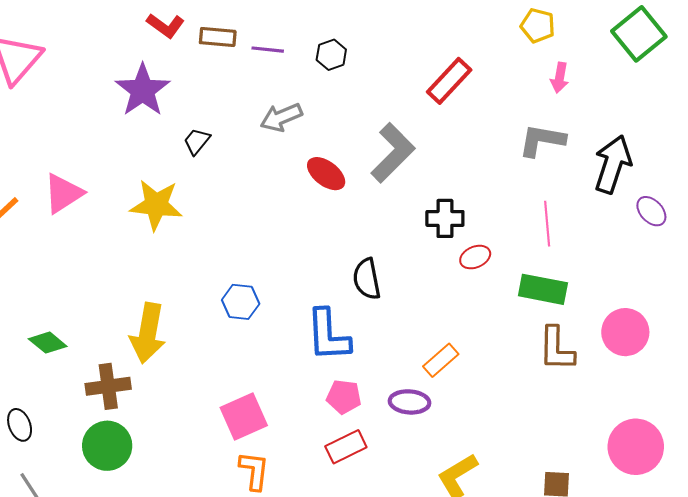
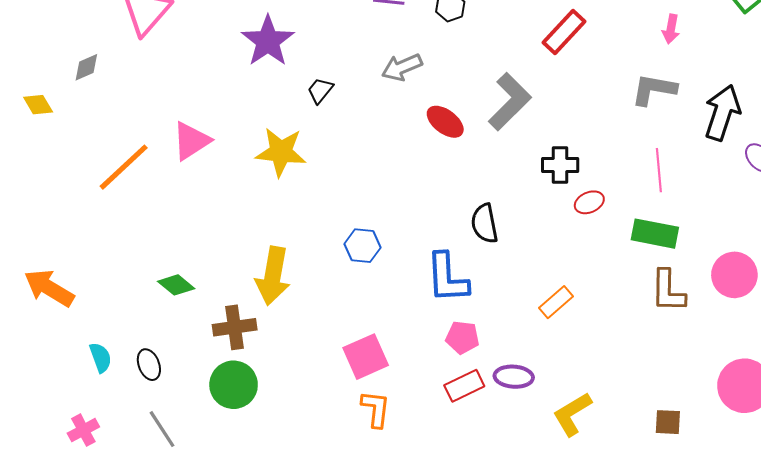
purple ellipse: (409, 402) -> (514, 377), moved

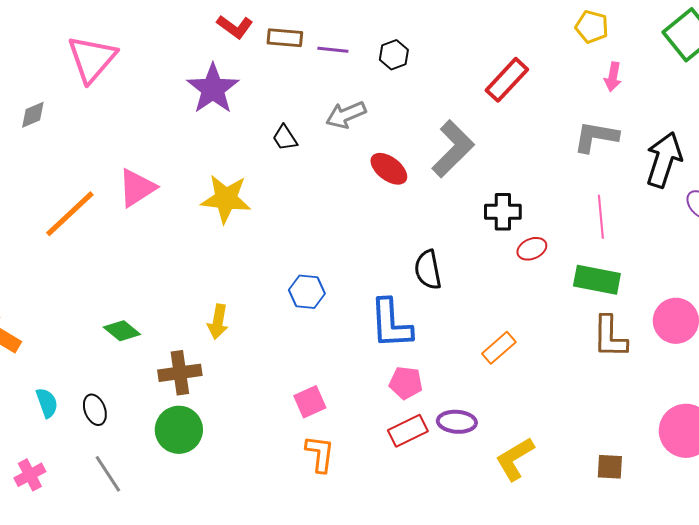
black trapezoid: (320, 90) -> (285, 138), moved, turned -72
yellow arrow: (273, 276) -> (218, 322), size x0.6
pink square: (366, 357) -> (310, 402), size x0.7

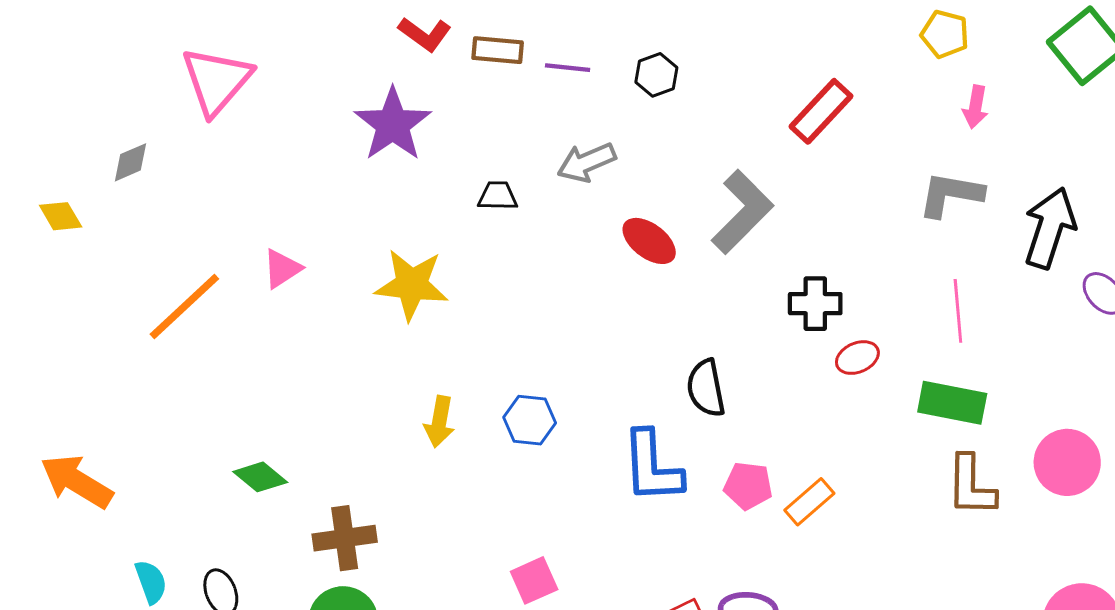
black trapezoid: (285, 138) -> (498, 196), turned 124
pink triangle: (137, 188) -> (282, 269), size x0.7
yellow arrow: (218, 322) -> (439, 422), moved
pink pentagon: (406, 383) -> (748, 486), moved

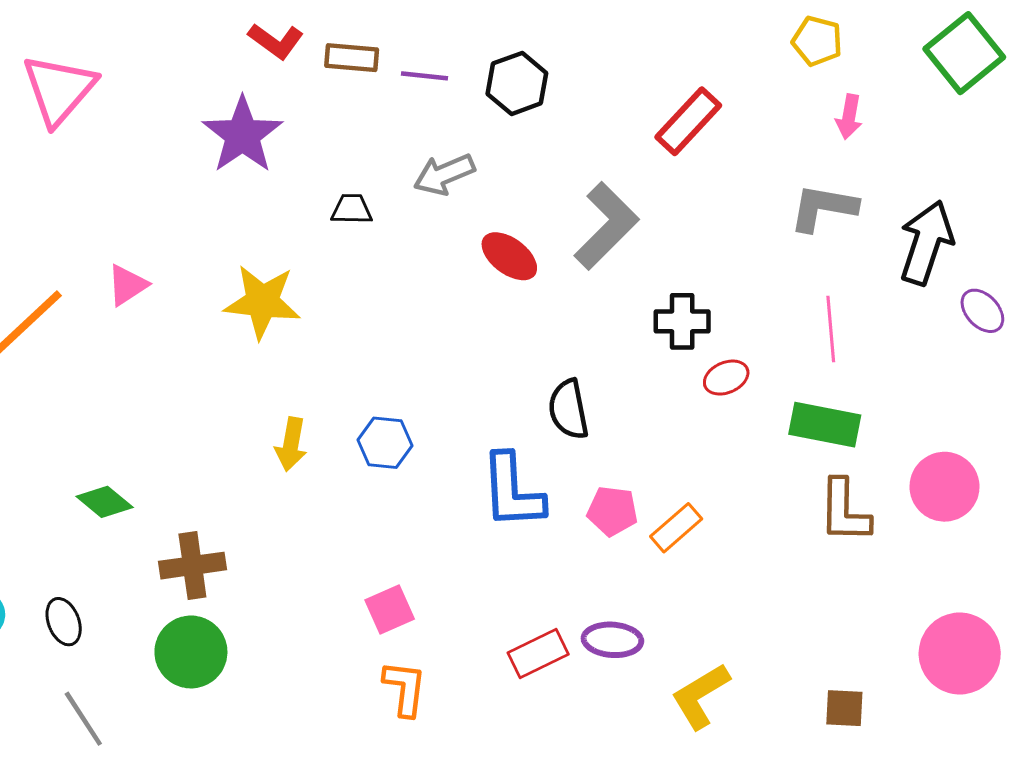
black hexagon: (656, 75) -> (517, 83), size x1.4

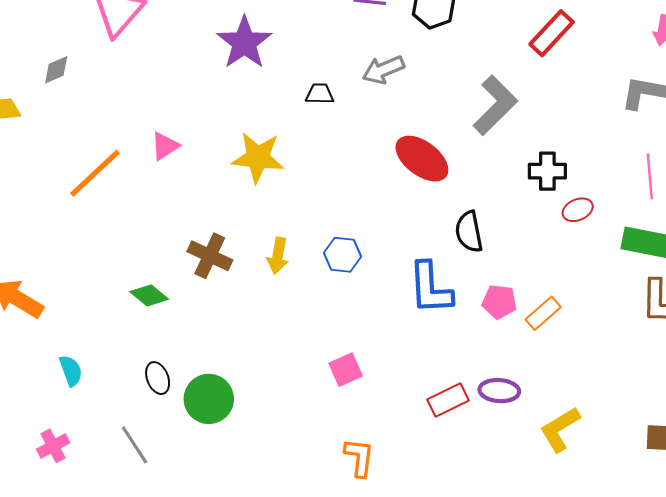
red ellipse: (509, 256) -> (422, 159), moved, size x1.4
brown cross: (192, 566) -> (210, 256), moved, turned 33
black ellipse: (64, 622) -> (158, 378), moved
orange L-shape: (405, 688) -> (359, 457), moved

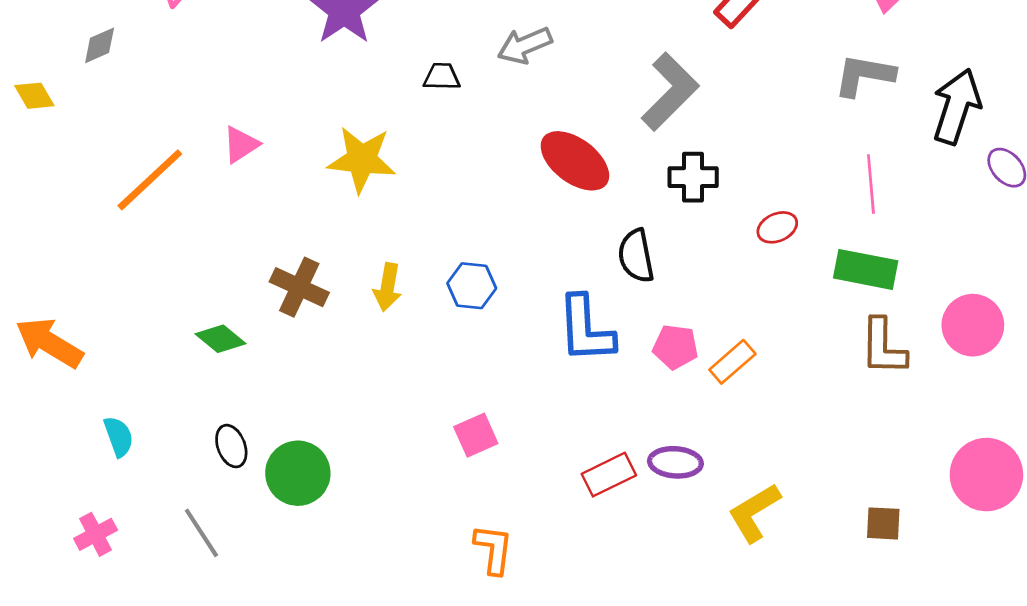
black cross: (547, 171) -> (693, 177), moved

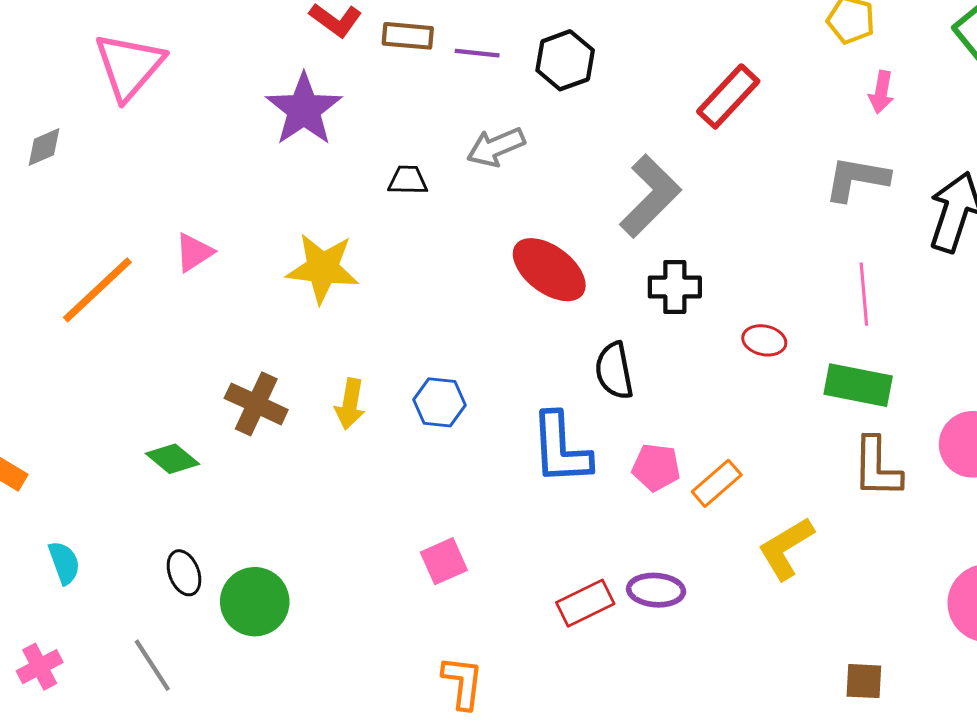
red ellipse: (777, 227) -> (764, 340), turned 36
yellow L-shape: (754, 513) -> (786, 548), moved
brown square: (883, 523) -> (864, 681), moved

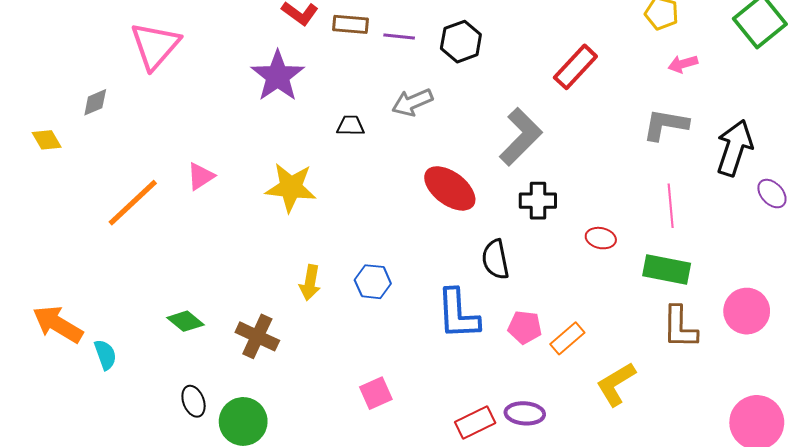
pink arrow: (881, 92) -> (683, 64), turned 64
brown cross: (256, 404) -> (257, 336), moved
cyan semicircle: (64, 563) -> (105, 355), moved

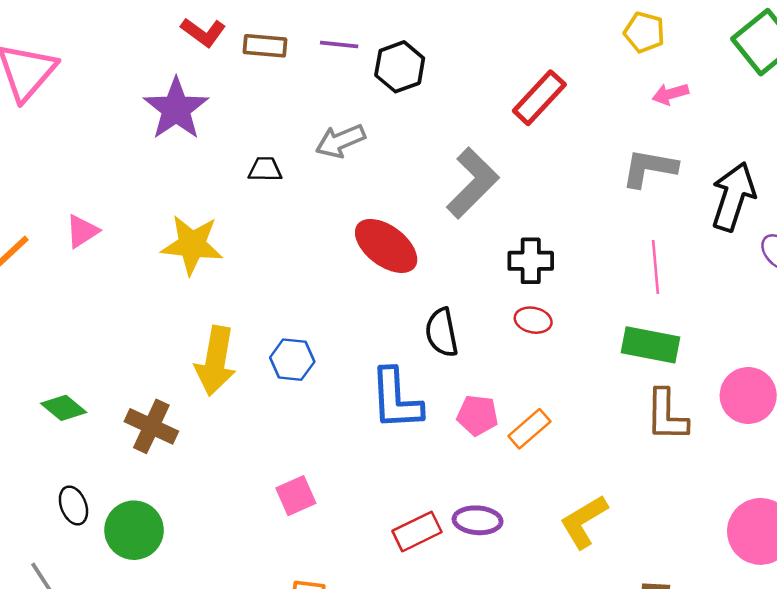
purple line: (399, 37) -> (339, 45), moved
black cross: (538, 201) -> (531, 261), moved
red ellipse: (601, 238) -> (533, 320), moved
yellow arrow: (310, 283) -> (216, 361), size x1.6
yellow L-shape: (616, 384) -> (584, 522), moved

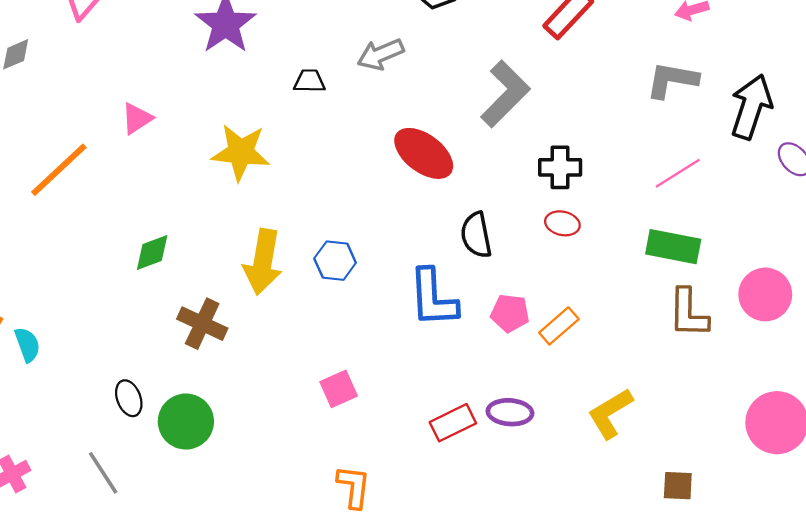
pink triangle: (82, 231) -> (137, 118), moved
pink line: (655, 267) -> (678, 173), turned 63
green diamond: (64, 408) -> (152, 252), moved, turned -60

